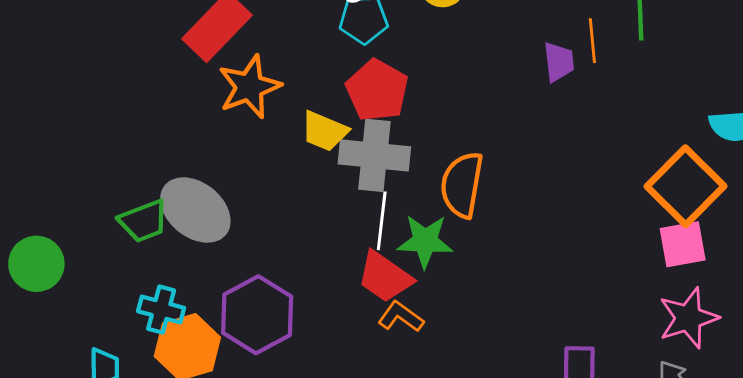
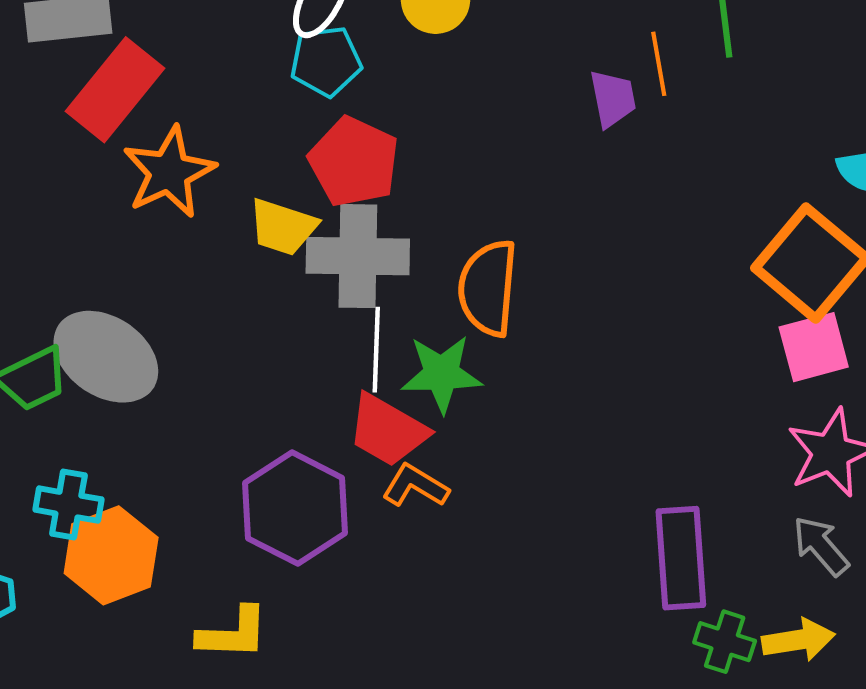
purple hexagon: (257, 315) -> (295, 508), moved

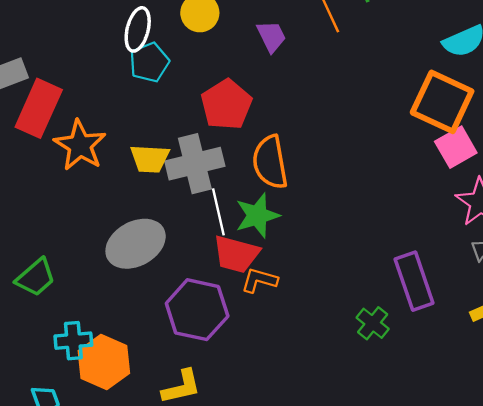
purple trapezoid: (613, 99) -> (271, 36), moved
red pentagon: (354, 162) -> (226, 105), moved, turned 30
gray ellipse: (106, 357) -> (136, 244), moved, turned -48
green cross: (725, 642) -> (373, 323), moved, turned 36

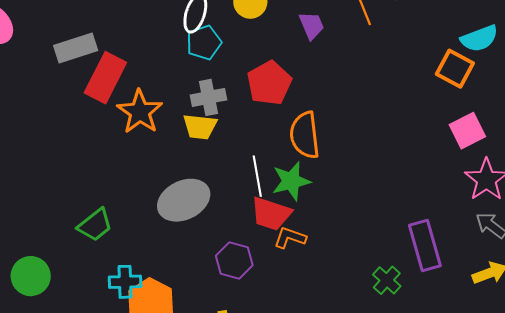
orange square: (442, 102) -> (455, 69), moved, size x0.7
gray cross: (195, 164) -> (209, 97), moved, size x0.7
purple hexagon: (197, 310) -> (234, 261), size x0.7

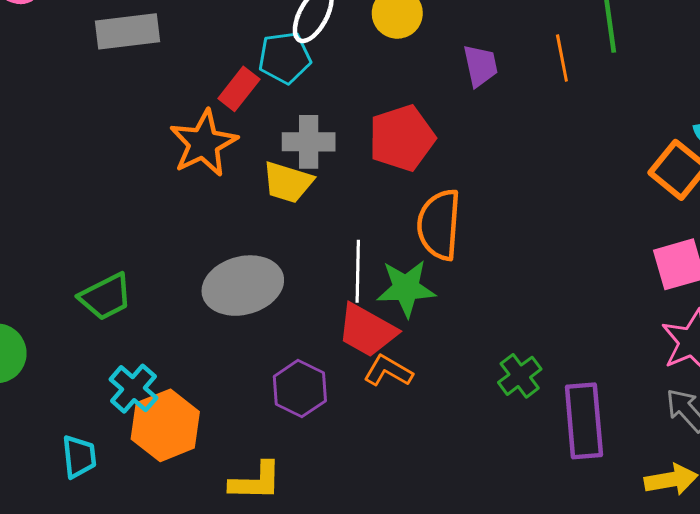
cyan pentagon: (204, 43) -> (285, 58), moved
red rectangle: (105, 78) -> (239, 89), moved, size x0.6
green cross: (387, 280) -> (520, 376), moved
cyan cross: (125, 282) -> (133, 389), turned 32

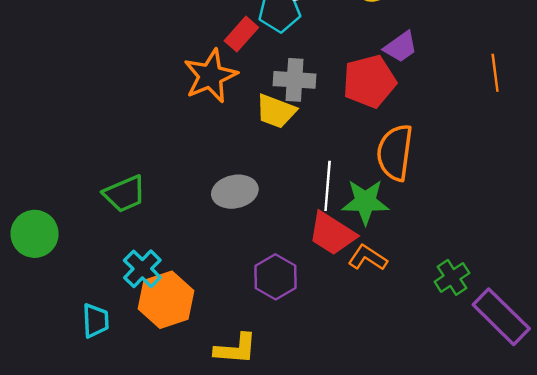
orange line: (562, 58) -> (495, 73), moved
purple trapezoid: (480, 66) -> (401, 47), moved, turned 63
gray ellipse: (243, 286) -> (235, 192), size x0.7
orange L-shape: (388, 371) -> (368, 258), moved
purple rectangle: (584, 421) -> (501, 317), turned -44

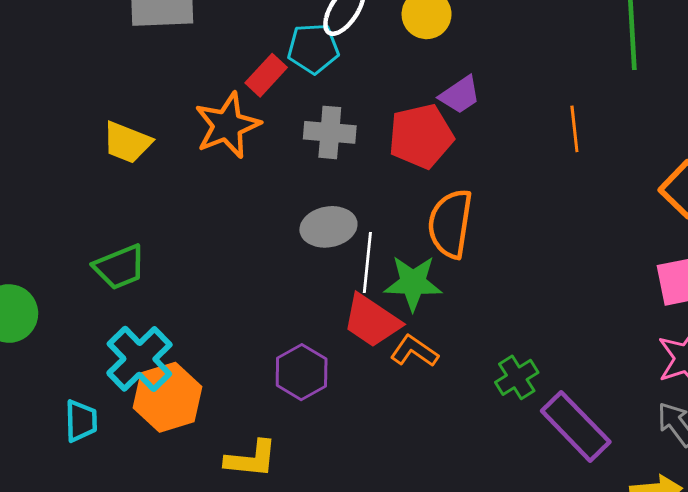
yellow trapezoid: (276, 111) -> (127, 142), moved
gray ellipse: (235, 192) -> (328, 227), moved
cyan cross: (142, 269) -> (139, 359), size x1.4

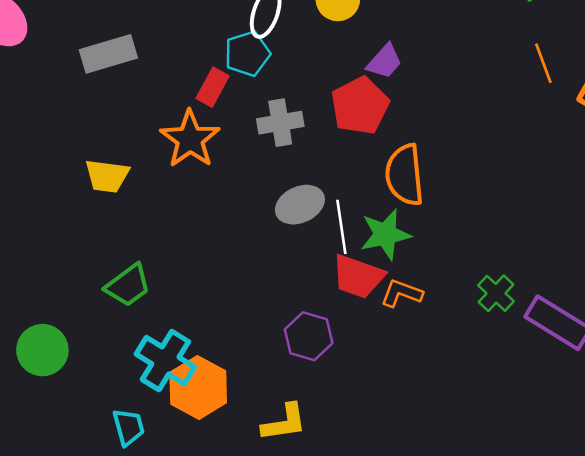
orange line: (574, 129) -> (543, 63), moved

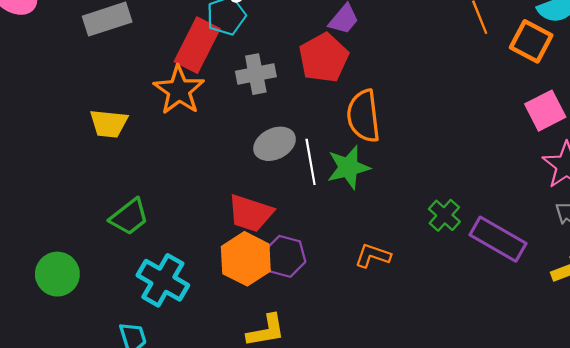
red rectangle: (213, 87) -> (197, 45), size x1.6
red trapezoid: (358, 276) -> (250, 213), moved
orange L-shape: (402, 293) -> (373, 256), moved
orange hexagon: (198, 388) -> (246, 259), moved

